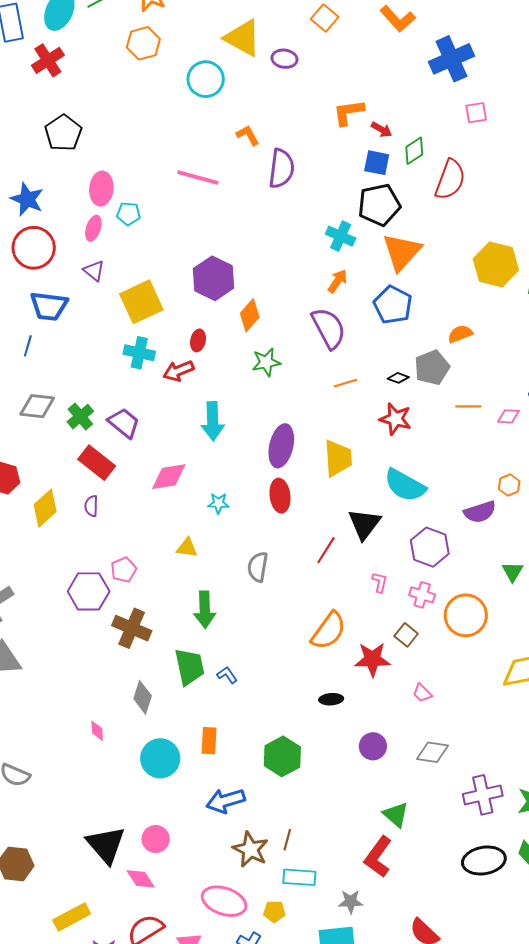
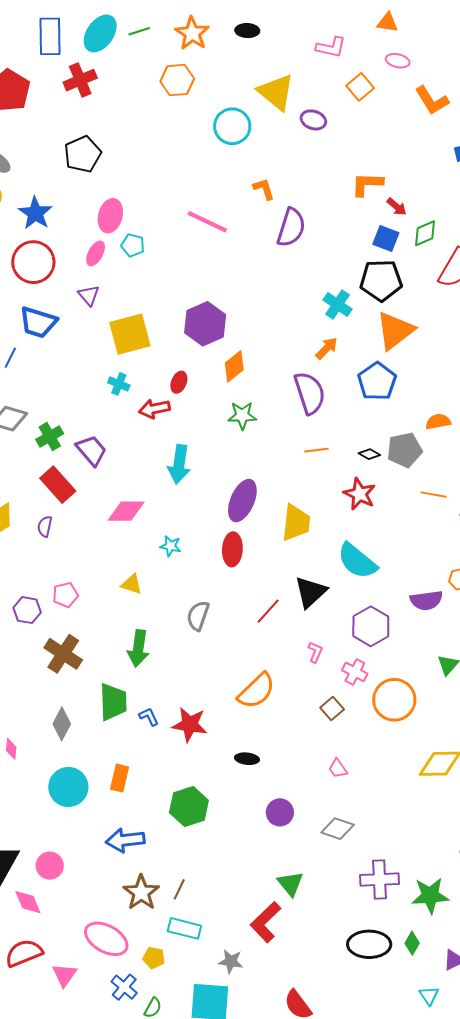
cyan cross: (139, 353) -> (119, 384), size x0.7
purple hexagon: (89, 591) -> (27, 610), size x0.7
red star: (372, 659) -> (190, 724), moved

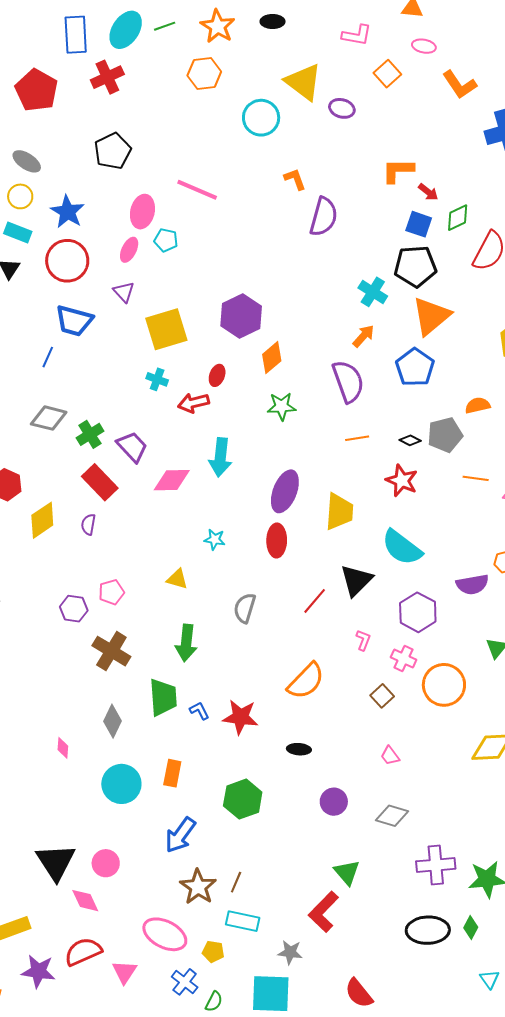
pink line: (207, 222) -> (197, 190), moved
pink diamond: (126, 511) -> (172, 480), moved
blue arrow: (125, 840) -> (180, 835), turned -45

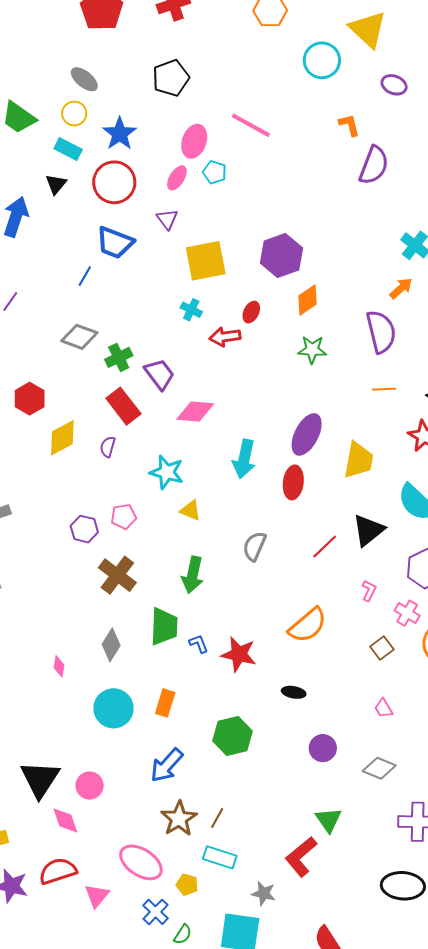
purple ellipse: (342, 108) -> (394, 85), moved
cyan arrow: (220, 457) -> (244, 459), moved
cyan star: (215, 539) -> (167, 472), moved, size x1.6

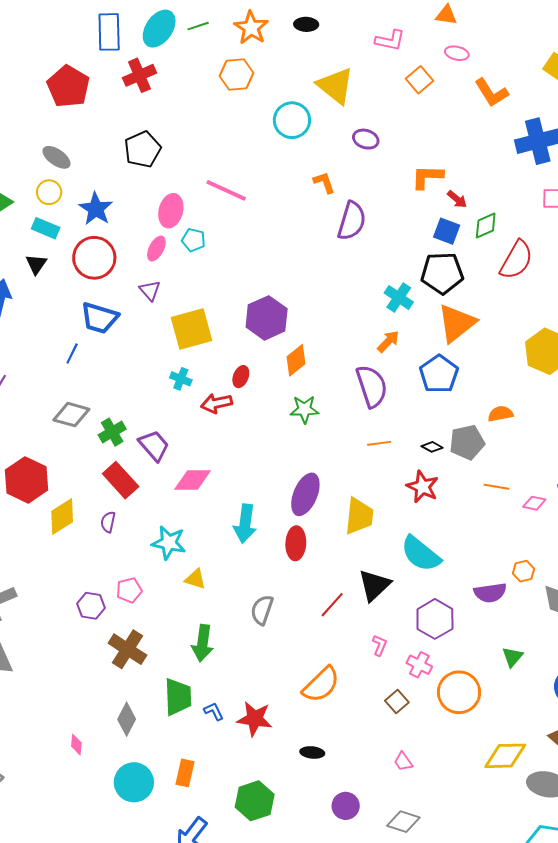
red hexagon: (30, 399) -> (27, 480), size x1.4

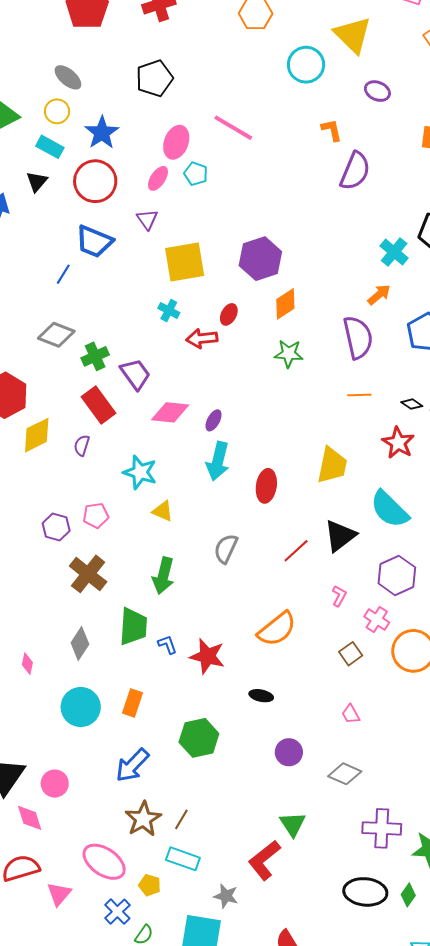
purple ellipse: (305, 494) -> (214, 420), moved, size x0.5

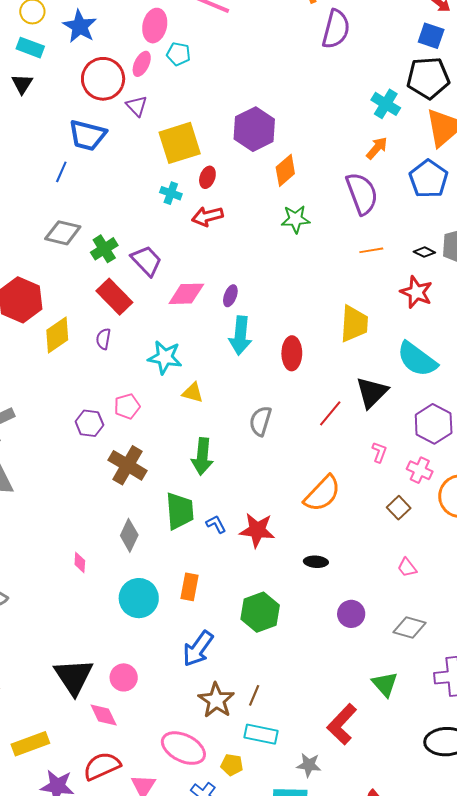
red circle: (95, 181) -> (103, 79), moved
red ellipse: (229, 314) -> (207, 177), moved
green triangle: (293, 824) -> (385, 684), moved

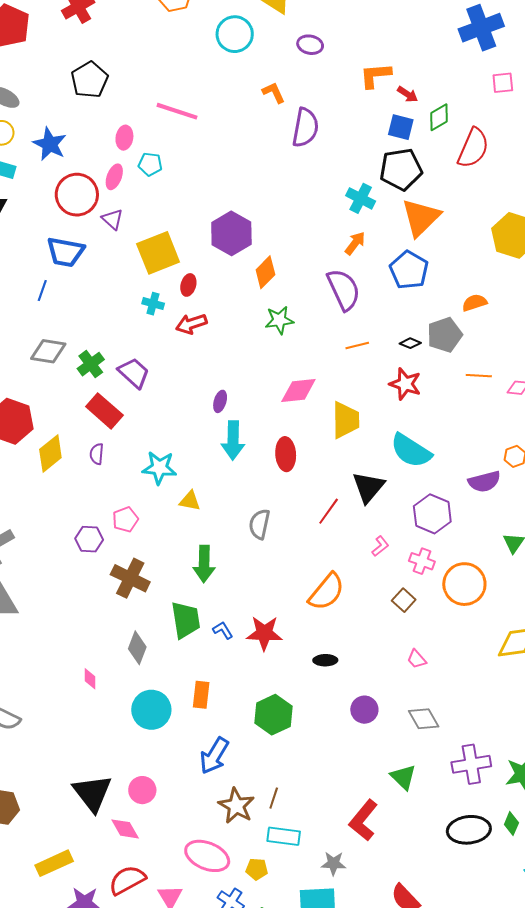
pink ellipse: (155, 26) -> (124, 138), size x0.7
pink diamond: (186, 294) -> (298, 391), moved
pink L-shape: (379, 452) -> (380, 546), turned 35
gray diamond: (410, 627) -> (424, 719), turned 48

